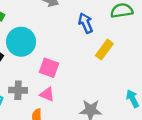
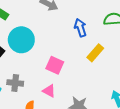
pink square: (49, 68) -> (55, 65), moved
pink triangle: (47, 94) -> (49, 91), moved

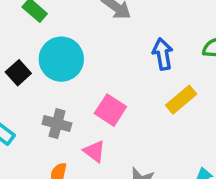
gray cross: (15, 83) -> (57, 124), moved

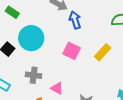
blue arrow: (163, 54) -> (75, 20), moved
pink square: (110, 110) -> (72, 51), moved

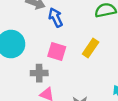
gray cross: (34, 75) -> (39, 73), moved

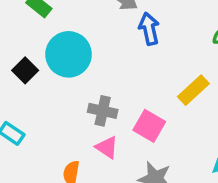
pink square: (57, 51) -> (149, 126), moved

